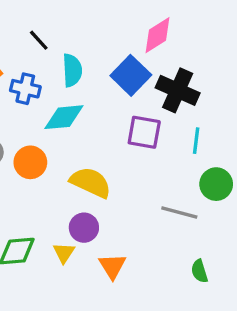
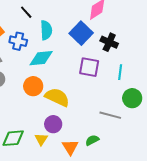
black cross: (178, 90) -> (109, 42), size x0.7
orange circle: (30, 162) -> (33, 86), moved
green semicircle: (199, 271) -> (92, 140), moved, turned 80

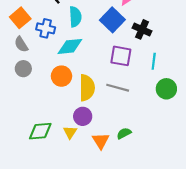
yellow semicircle: (57, 97) -> (87, 88), turned 65
gray line: (110, 115) -> (118, 88), moved

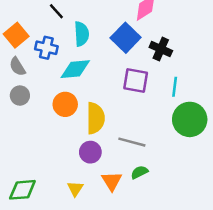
gray line: (118, 88) -> (132, 142), moved
green circle: (166, 89) -> (190, 119), size x1.4
green diamond: (40, 131) -> (22, 190), moved
yellow triangle: (70, 132) -> (75, 189), moved

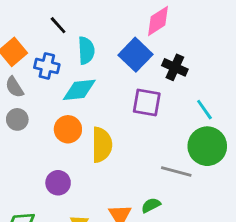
cyan line: (175, 87) -> (204, 110), moved, turned -42
gray line: (132, 142) -> (176, 172), moved
purple circle: (90, 152) -> (58, 183), moved

